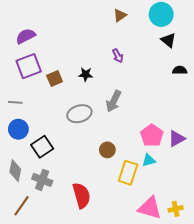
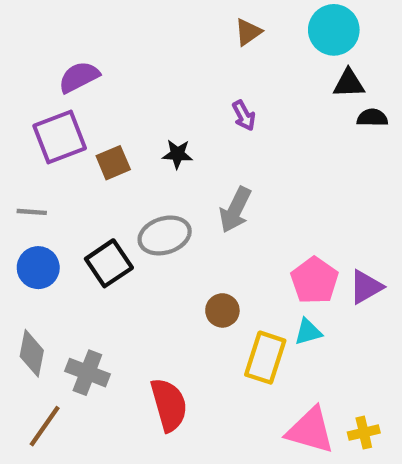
purple semicircle: (26, 36) -> (79, 77), moved
black triangle: (168, 40) -> (349, 83), turned -42
black semicircle: (180, 70) -> (372, 118), moved
black square: (42, 147) -> (109, 263), moved

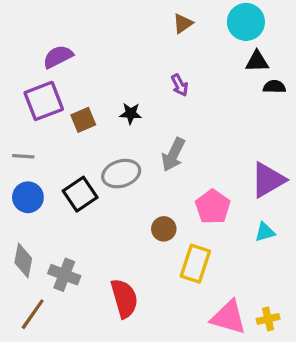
pink pentagon: (315, 280) -> (213, 207), moved
purple triangle: (366, 287) -> (268, 180), moved, size x1.4
cyan triangle: (308, 332) -> (265, 232), moved

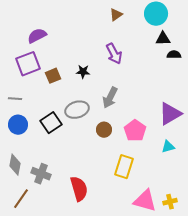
purple arrow: (180, 85) -> (114, 54), size x1.5
brown circle: (164, 229) -> (104, 130), moved

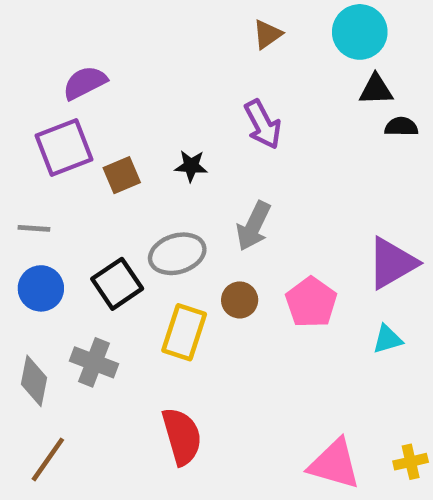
yellow rectangle: (124, 167) -> (184, 332), moved
gray cross: (41, 174) -> (94, 362), moved
yellow cross: (170, 202) -> (411, 462), moved

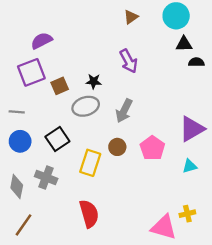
gray ellipse: (177, 254) -> (86, 106), moved
yellow cross: (411, 462) -> (187, 214), moved

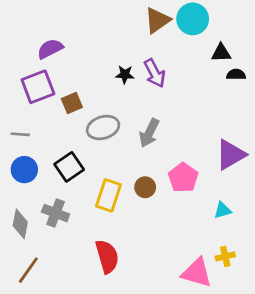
cyan circle: (176, 16) -> (193, 19), moved
brown triangle: (131, 17) -> (157, 20), size x1.5
black star: (94, 81) -> (125, 75), moved
brown circle: (117, 147) -> (145, 187), moved
cyan triangle: (190, 166) -> (223, 210), moved

